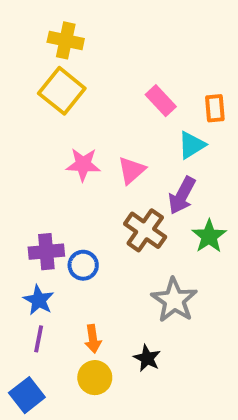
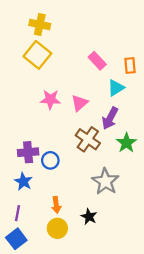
purple line: (39, 339) -> (18, 213), moved

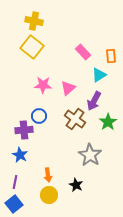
blue circle: (50, 160) -> (39, 116), moved

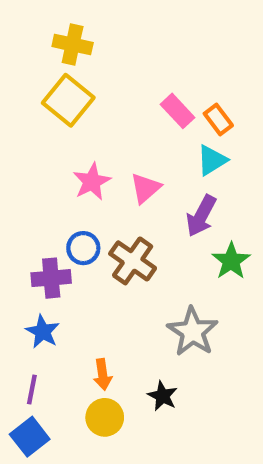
orange rectangle: (111, 56) -> (218, 119), moved, turned -32
pink star: (43, 85) -> (92, 182), turned -30
brown cross: (75, 119) -> (133, 261), moved

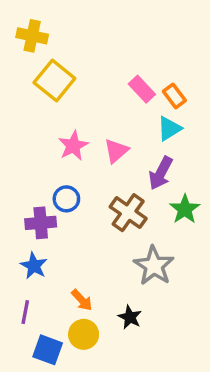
yellow cross: (73, 44) -> (32, 36), moved
brown cross: (133, 261) -> (128, 213), moved
orange arrow: (103, 375) -> (82, 300), turned -35
blue square: (30, 437) -> (48, 350), moved, turned -32

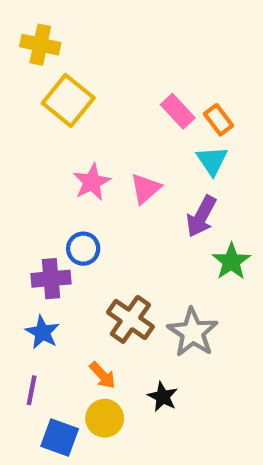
cyan triangle: (169, 129) -> (212, 161), turned -32
brown cross: (128, 213) -> (130, 319), moved

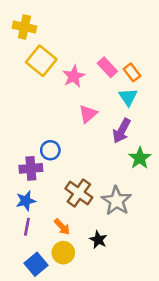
pink star: (92, 182) -> (74, 76), moved
blue star: (42, 332) -> (26, 201), turned 30
purple line: (32, 390) -> (27, 227), moved
blue square: (60, 438) -> (36, 264), turned 30

